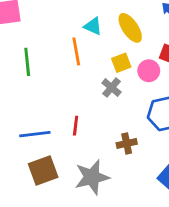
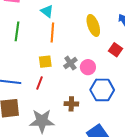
cyan triangle: (93, 26) -> (47, 11), moved
yellow square: (121, 63) -> (45, 62), moved
pink circle: (149, 71) -> (88, 67), moved

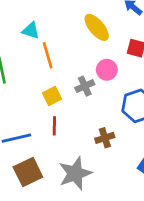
gray cross: (70, 63) -> (85, 86), turned 32
pink circle: (88, 67) -> (107, 70), moved

